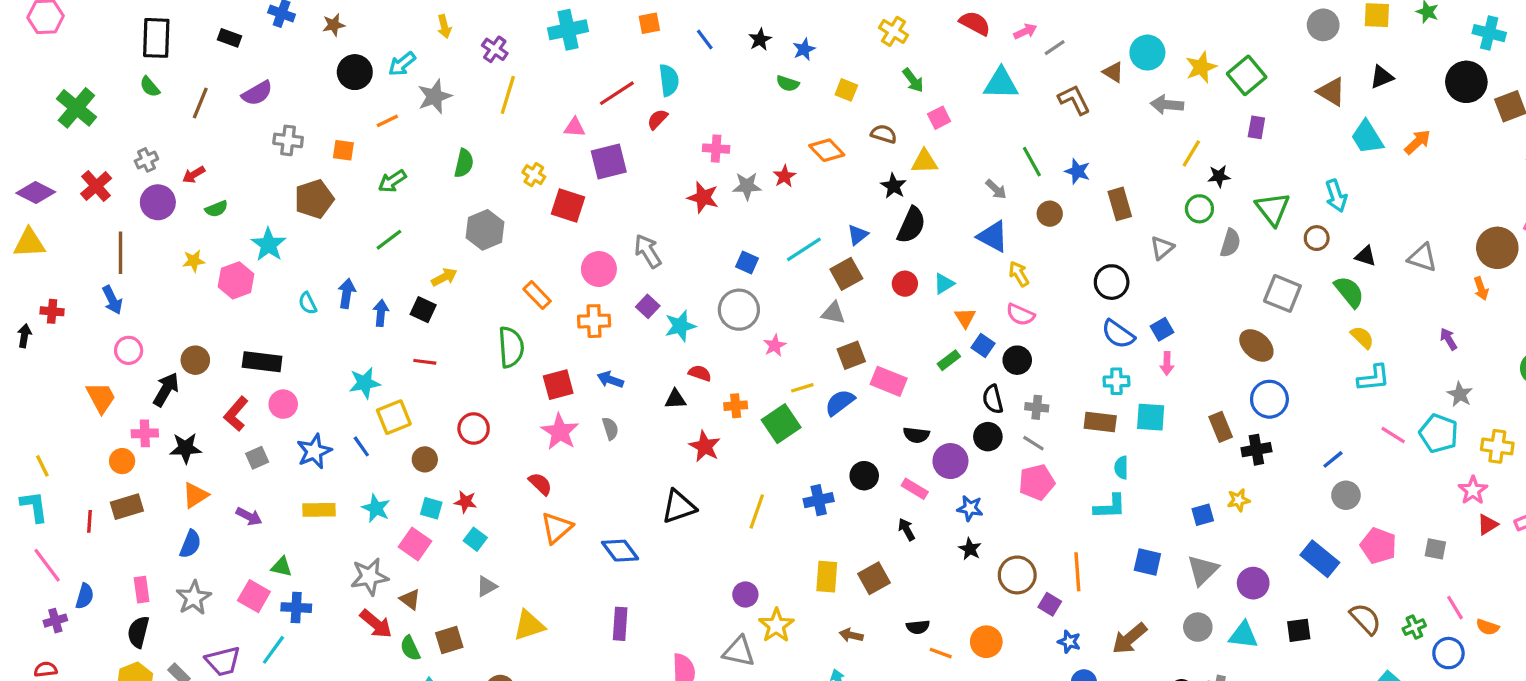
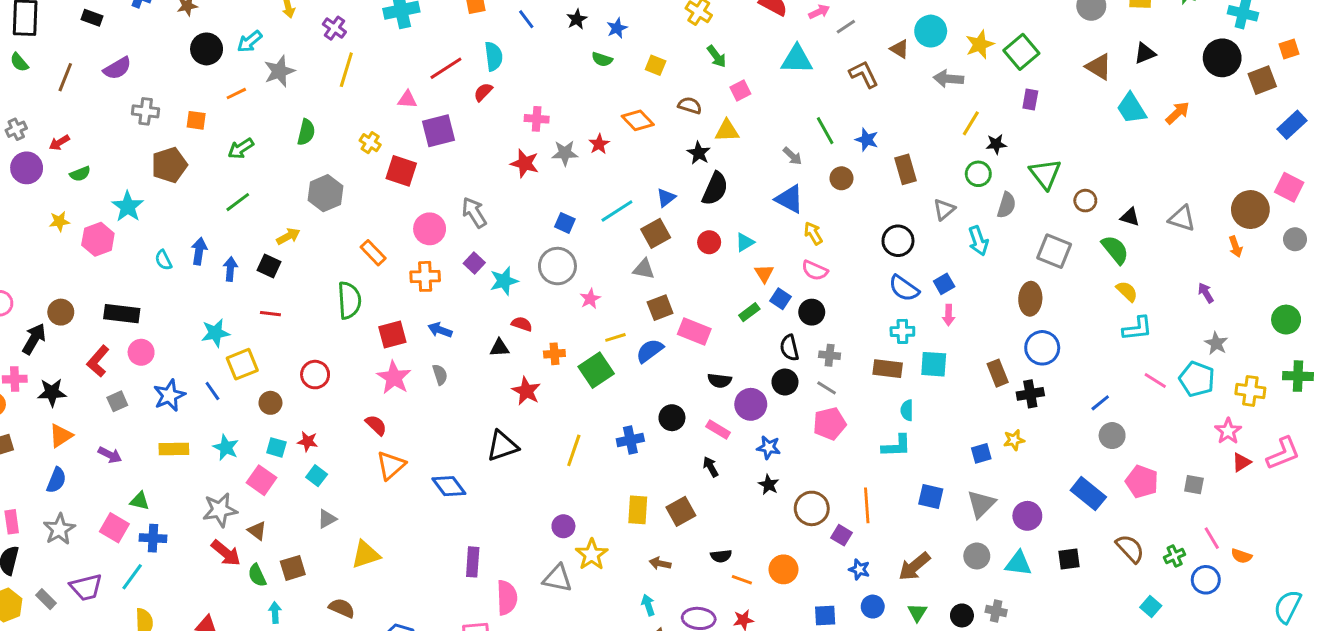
cyan arrow: (1336, 196) -> (978, 241), moved
brown ellipse: (1256, 345) -> (1030, 299), turned 52
purple rectangle: (620, 624) -> (473, 562), moved

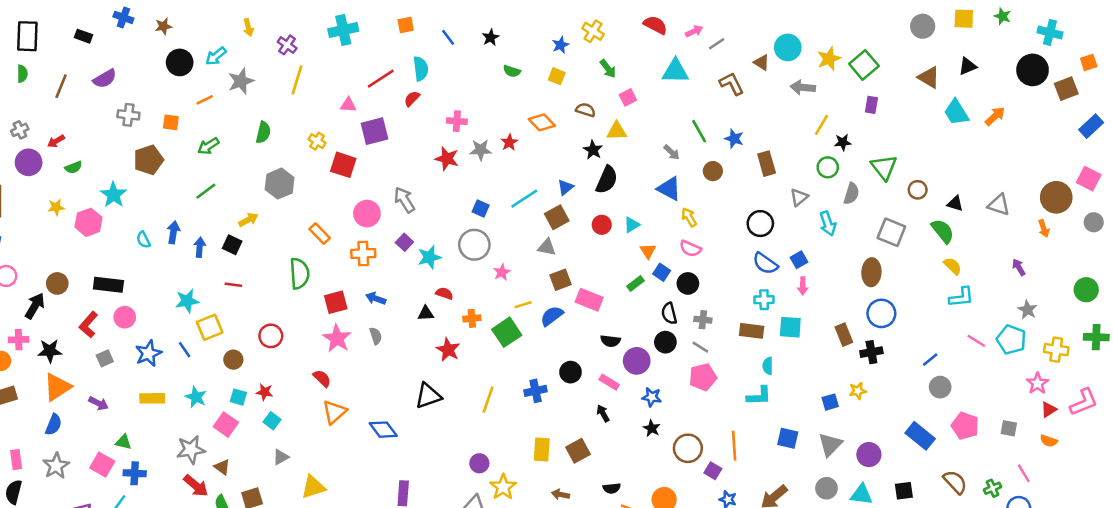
blue star: (617, 28) -> (561, 45), moved
green semicircle: (19, 62) -> (22, 74), turned -140
orange triangle: (61, 436) -> (57, 387), size x1.4
orange semicircle: (1241, 556) -> (1049, 441), moved

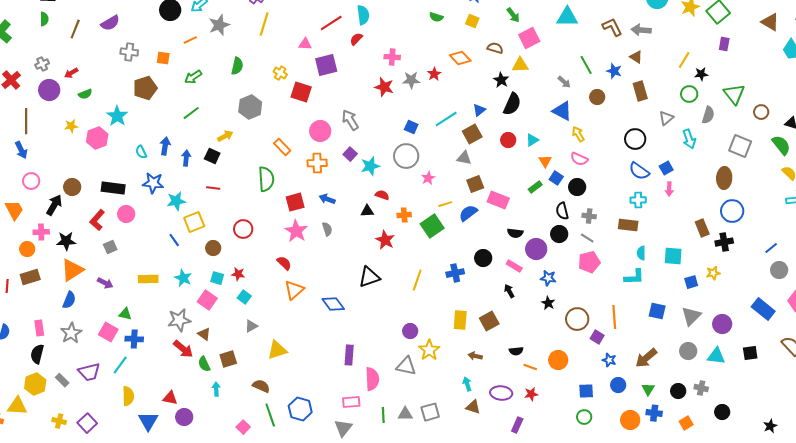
brown triangle: (762, 62) -> (636, 57), moved
gray arrow: (803, 87) -> (641, 30), moved
pink square: (628, 97) -> (529, 38), size x1.5
cyan square: (790, 327) -> (673, 256), moved
blue star: (148, 353) -> (153, 183), moved, turned 30

